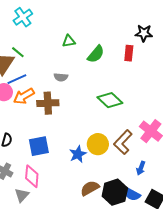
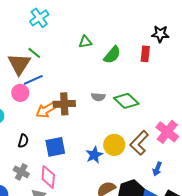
gray semicircle: (61, 77) -> (98, 97), moved
orange arrow: (24, 96) -> (46, 110), moved

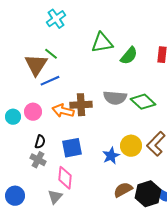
green triangle: (85, 42) -> (102, 43), size x1.6
pink circle: (20, 93) -> (33, 112), moved
gray semicircle: (98, 97) -> (115, 98), size x1.6
orange arrow: (46, 110) -> (63, 111), turned 45
gray cross: (21, 172) -> (38, 160), moved

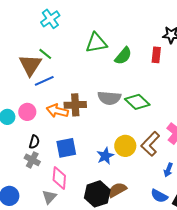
black hexagon: (148, 194) -> (97, 194), moved

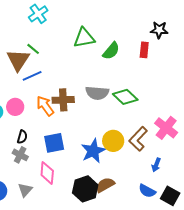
orange arrow: (57, 111) -> (45, 106), turned 40
blue star: (105, 156) -> (93, 151), size x1.4
gray triangle: (49, 197) -> (25, 190), moved

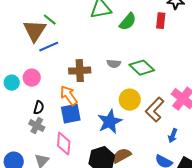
gray semicircle: (97, 93) -> (114, 64), size x0.6
orange arrow: (45, 106) -> (69, 96), moved
yellow circle: (113, 141) -> (130, 100), moved

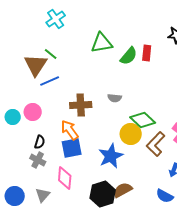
red rectangle: (161, 21) -> (147, 53), moved
green diamond: (142, 68) -> (143, 120), moved

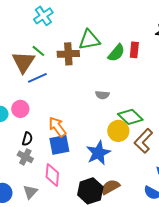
brown cross: (81, 105) -> (68, 54), moved

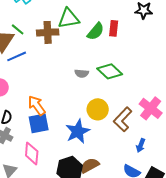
green diamond: (130, 117) -> (110, 71), moved

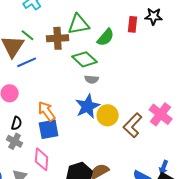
red rectangle: (114, 28) -> (133, 24), moved
green diamond: (110, 71) -> (85, 59), moved
blue star: (78, 131) -> (88, 106), moved
blue arrow: (141, 145) -> (164, 167), moved

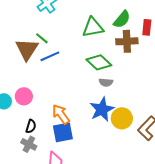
green semicircle: (106, 37) -> (122, 19), moved
brown cross: (58, 38) -> (127, 41), moved
blue line: (27, 62) -> (50, 56), moved

